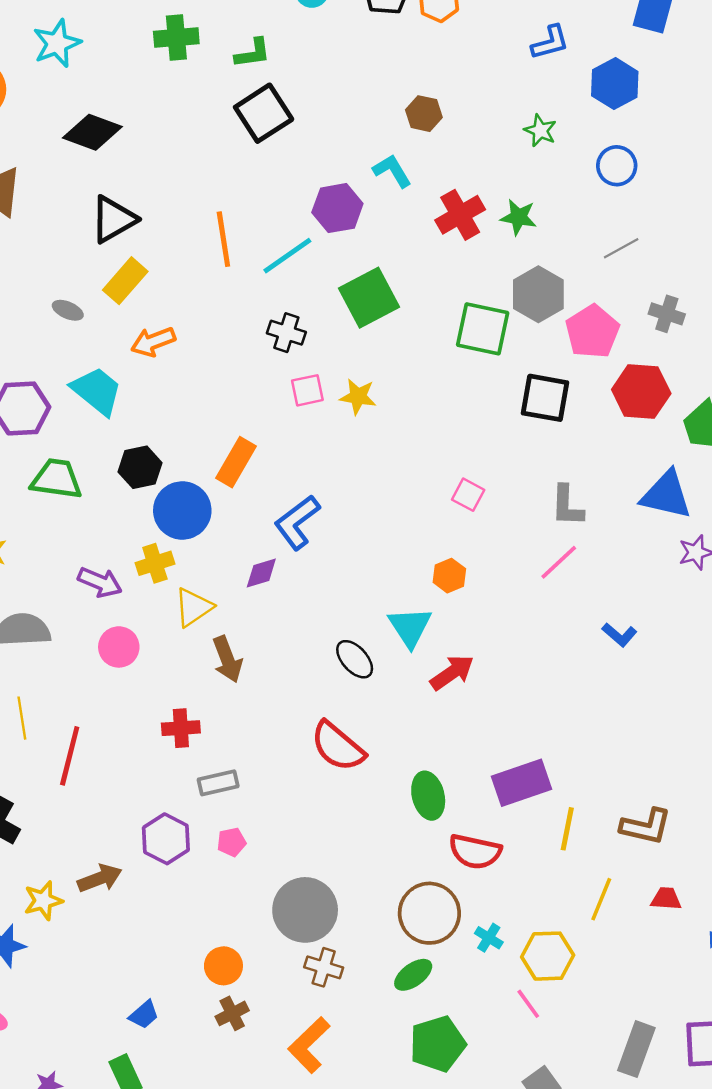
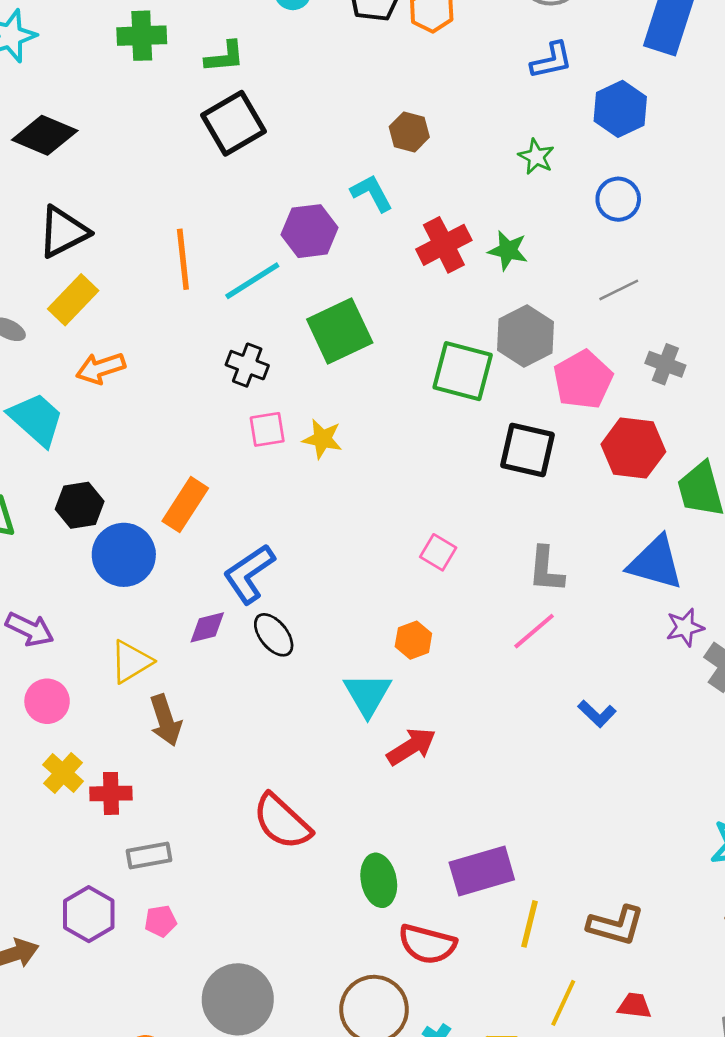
yellow cross: (155, 563) -> (63, 773), moved, turned -33
black ellipse: (355, 659) -> (274, 635), moved

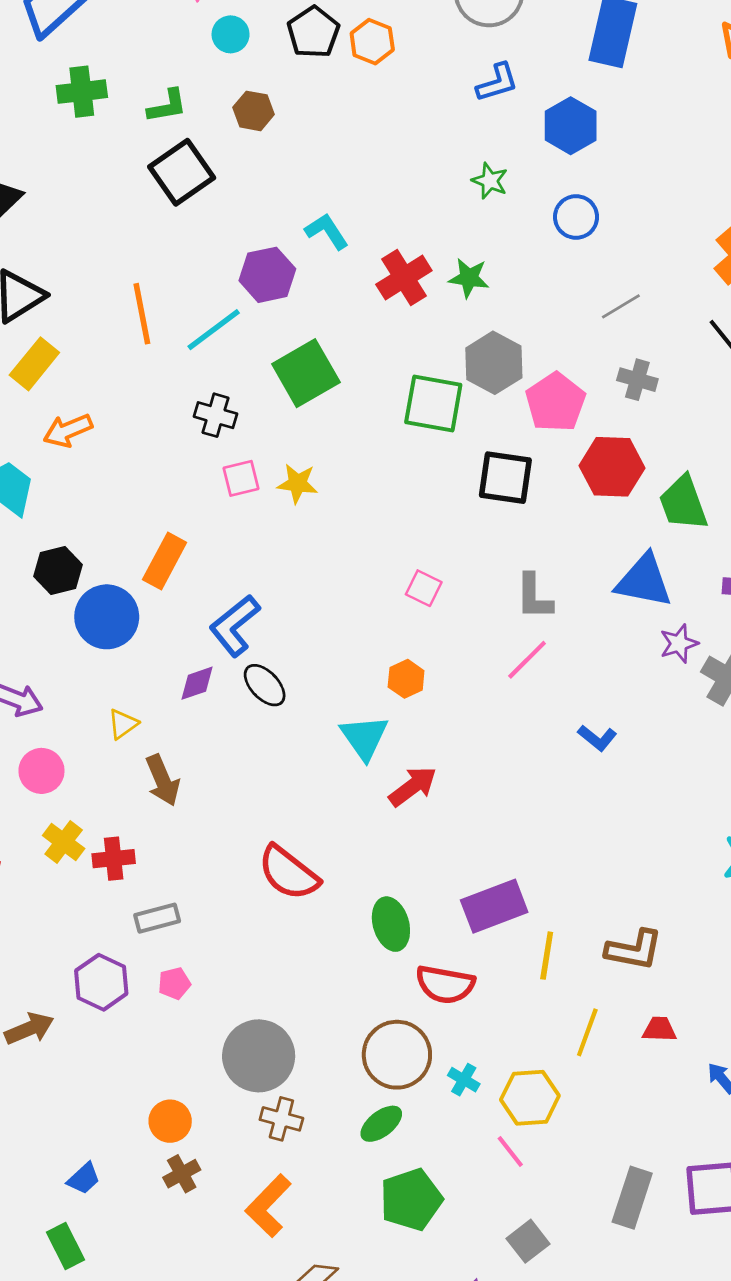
brown hexagon: (409, 132) -> (254, 111), moved
gray line: (619, 290) -> (621, 306), moved
yellow triangle: (131, 662) -> (123, 724), size x0.7

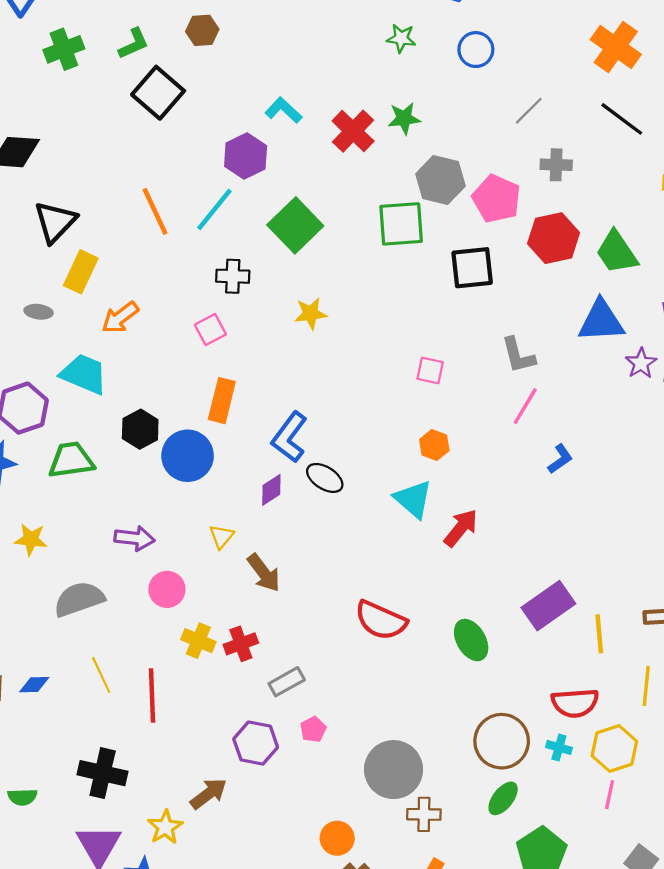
pink square: (241, 478) -> (210, 330), moved
blue L-shape: (597, 738) -> (560, 459), moved, turned -60
red semicircle: (445, 984) -> (575, 703), moved
pink line: (510, 1152) -> (610, 795), turned 64

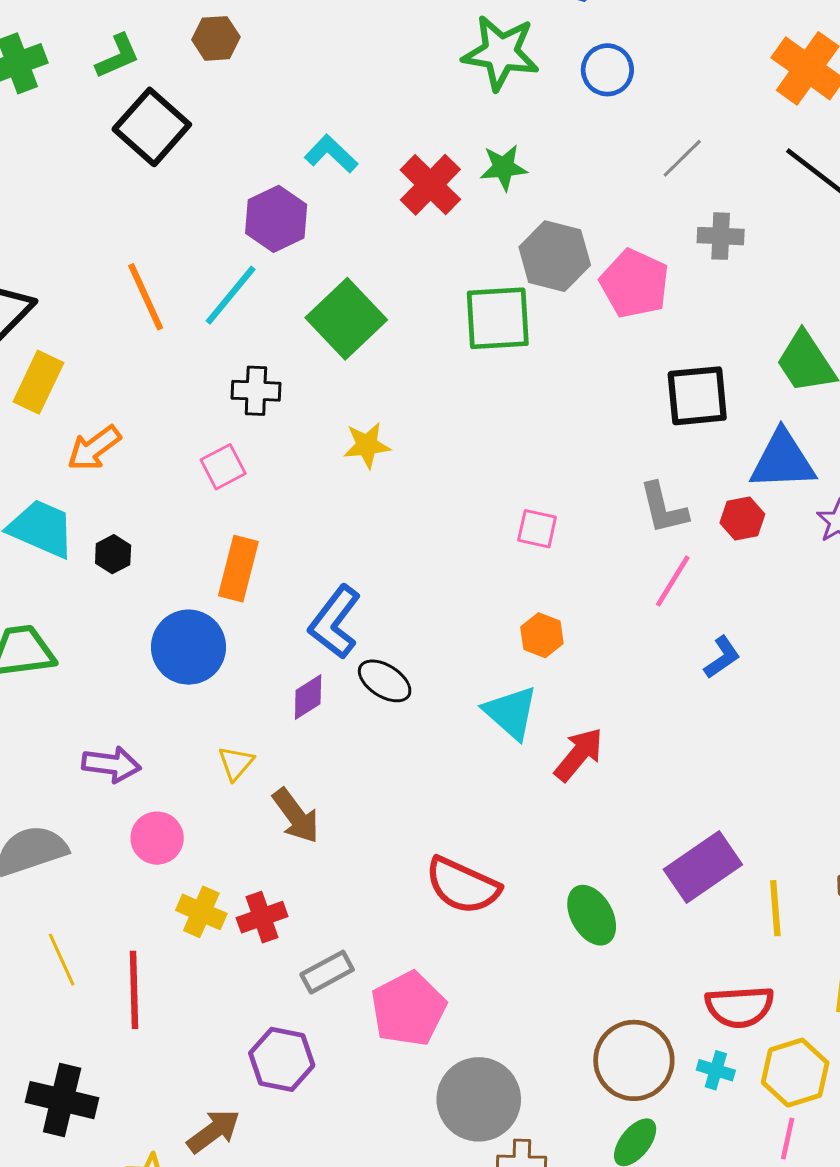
green star: (401, 38) -> (501, 53), size x1.8
red hexagon: (554, 238) -> (742, 519), moved, size x0.6
black square: (472, 268) -> (697, 396), moved
black hexagon: (140, 429) -> (113, 554), moved, size x0.7
pink pentagon: (313, 729) -> (408, 1009), moved, size x2.0

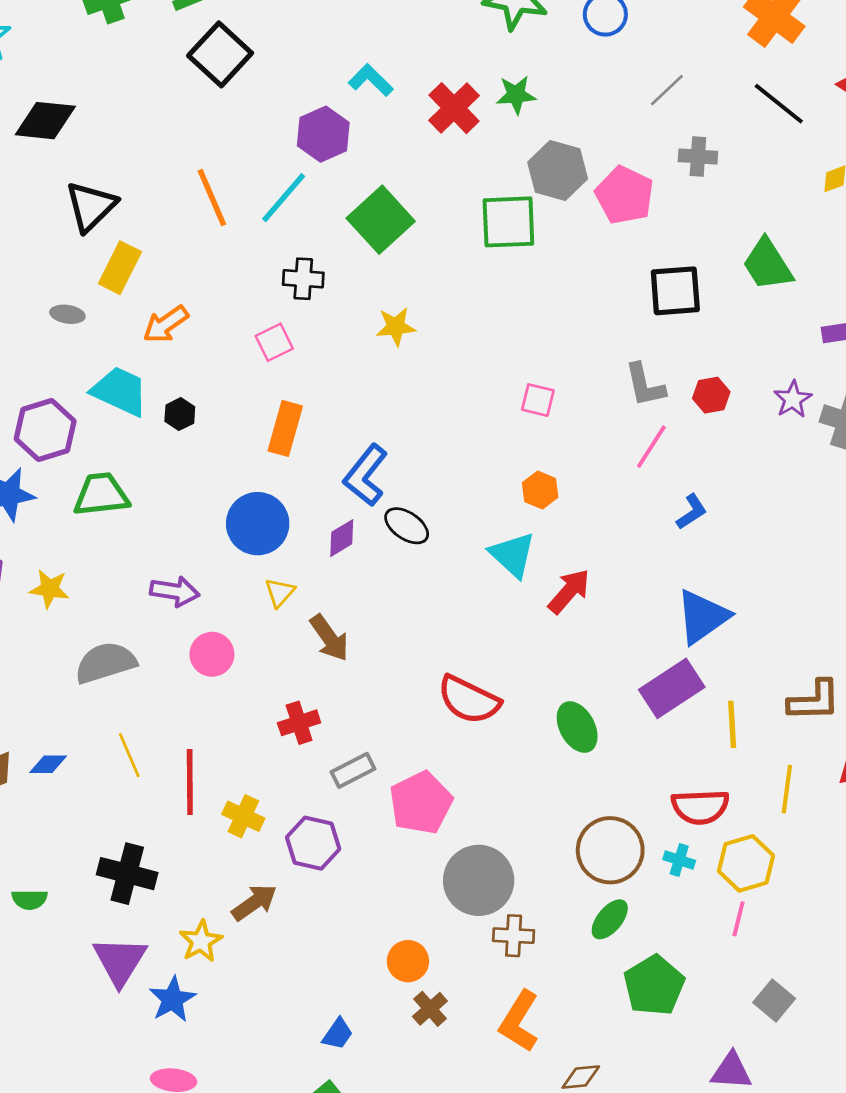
blue triangle: (783, 460) -> (702, 617), moved, turned -34
blue circle: (189, 647) -> (258, 524), moved
yellow cross: (201, 912) -> (243, 816), moved

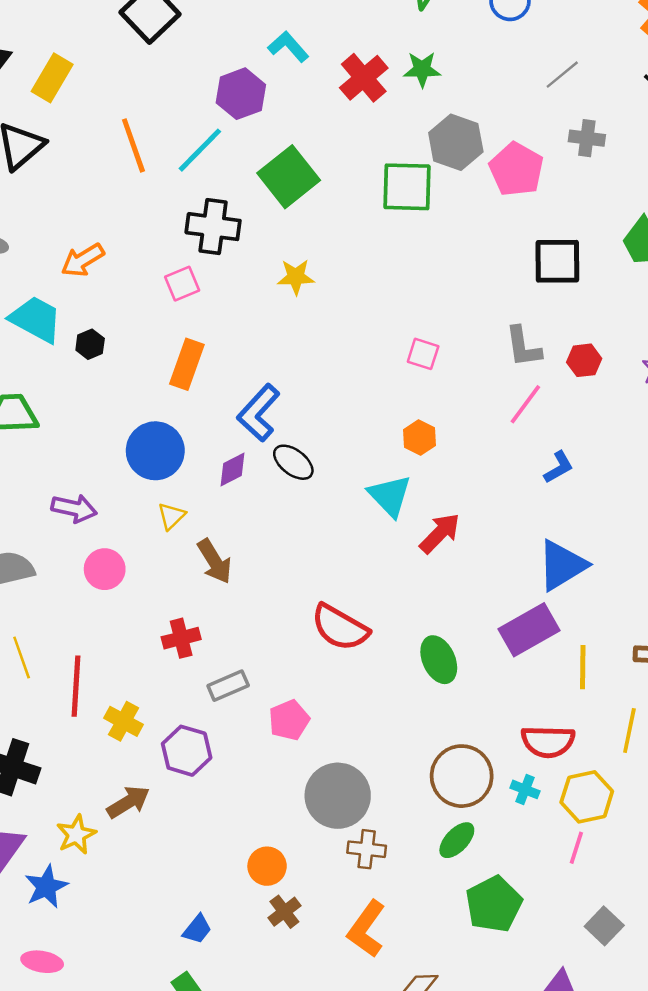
yellow rectangle: (120, 268) -> (52, 78), moved
black cross: (303, 279) -> (213, 227), size x1.4
pink pentagon: (421, 803) -> (289, 720), size x0.7

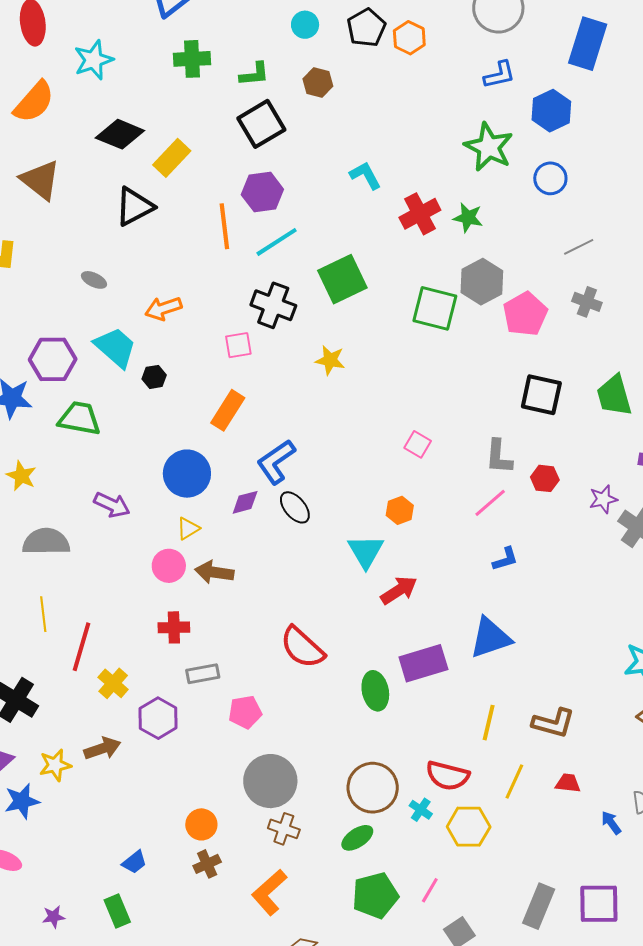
purple hexagon: (241, 94) -> (262, 192), moved
brown arrow: (215, 561) -> (214, 572), turned 117
pink circle: (105, 569) -> (169, 566), moved
purple rectangle: (529, 630) -> (423, 663), moved
pink line: (576, 848) -> (430, 890), moved

